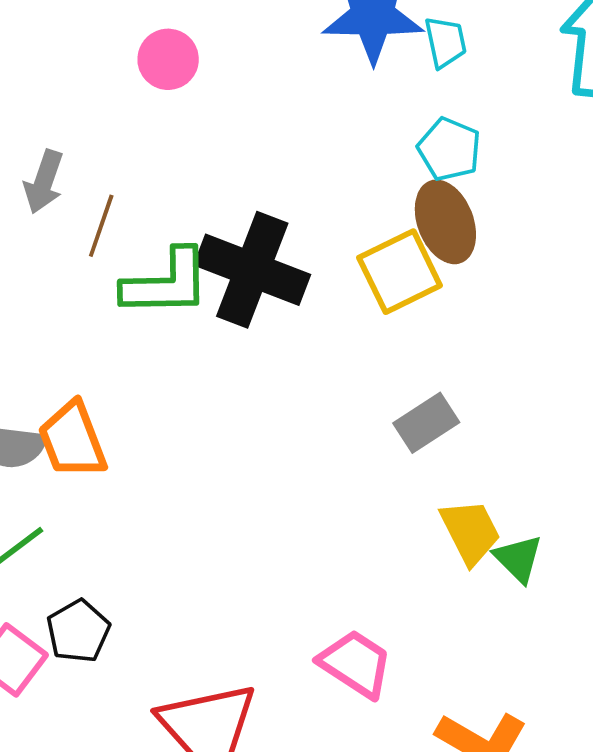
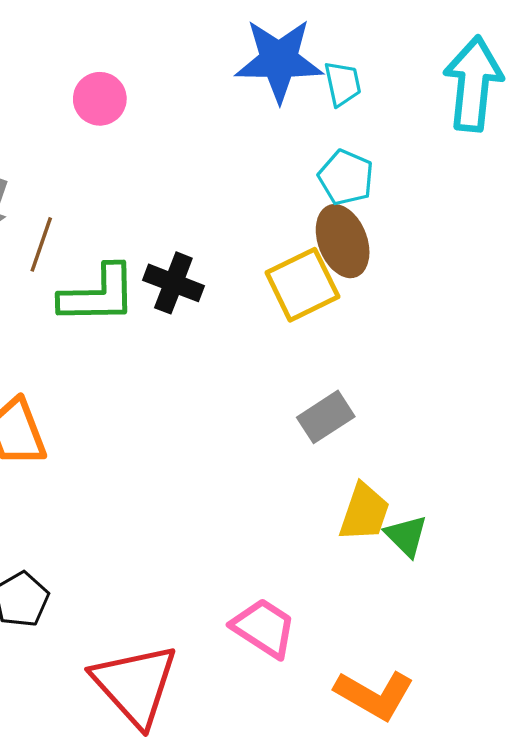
black cross: (252, 270) -> (173, 283), size x0.6
yellow trapezoid: (470, 532) -> (364, 512), turned 46

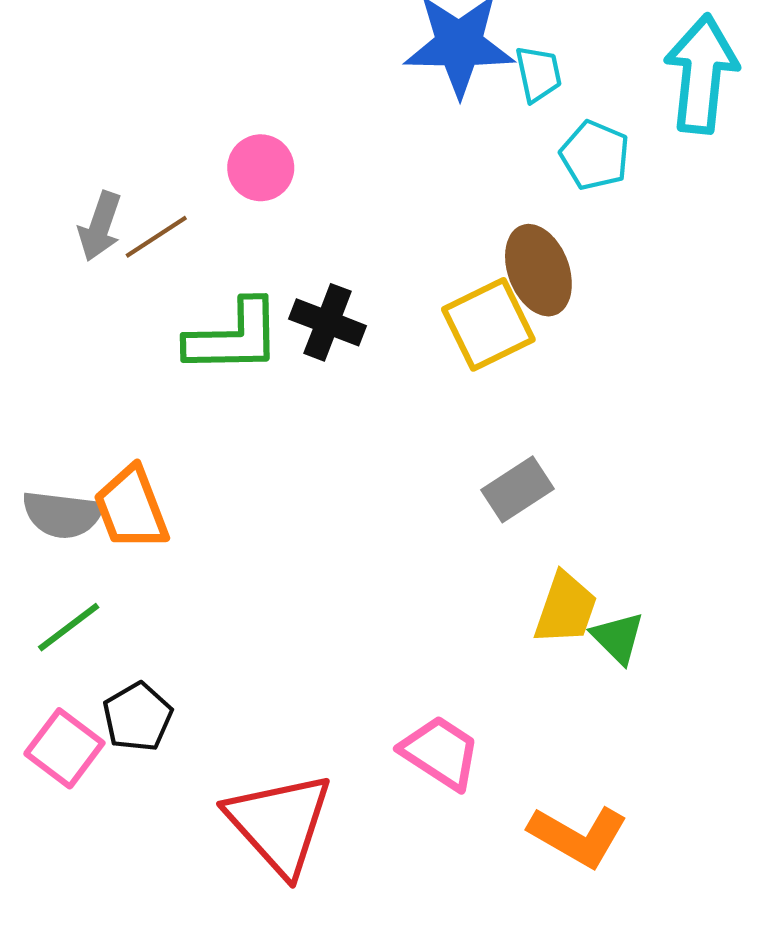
pink circle: (100, 99) -> (261, 168), moved
cyan pentagon: (346, 177) -> (595, 155), moved
brown line: (41, 244) -> (156, 237), moved, turned 38

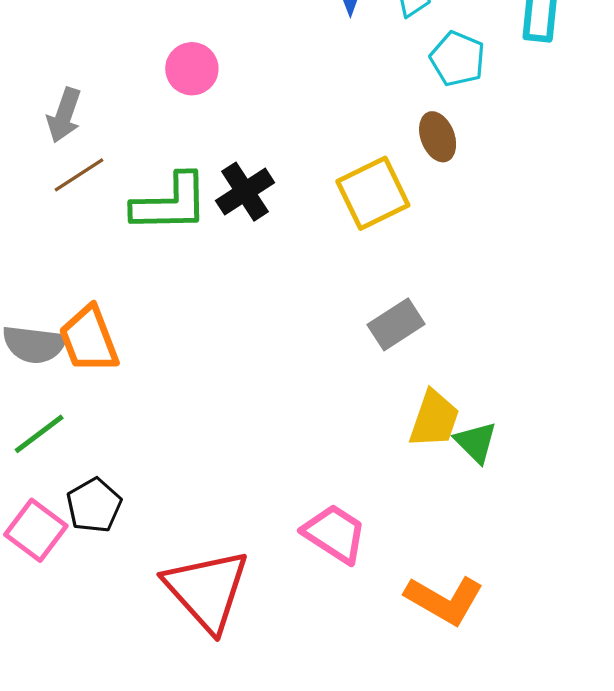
brown line: (156, 237) -> (79, 175), moved
brown ellipse: (538, 270) -> (438, 137), moved, size x0.7
black cross: (328, 322) -> (245, 192), turned 36

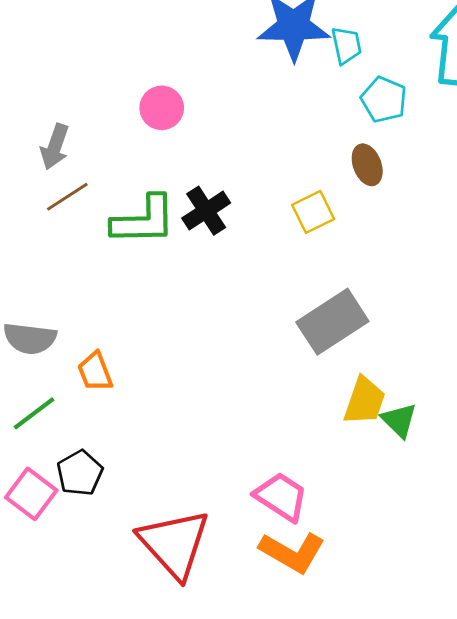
yellow square: (373, 193) -> (313, 212), size x0.7
gray rectangle: (396, 324) -> (332, 322), size x1.5
orange trapezoid: (89, 339) -> (95, 372), moved, size x0.7
orange L-shape: (444, 600) -> (292, 552), moved

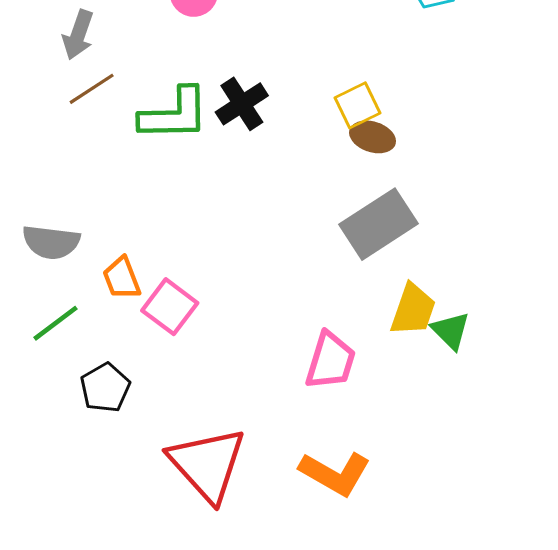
brown ellipse: (367, 165) -> (373, 137), moved, turned -51
pink square: (31, 494) -> (170, 307), moved
pink trapezoid: (281, 497) -> (330, 361), moved, turned 74

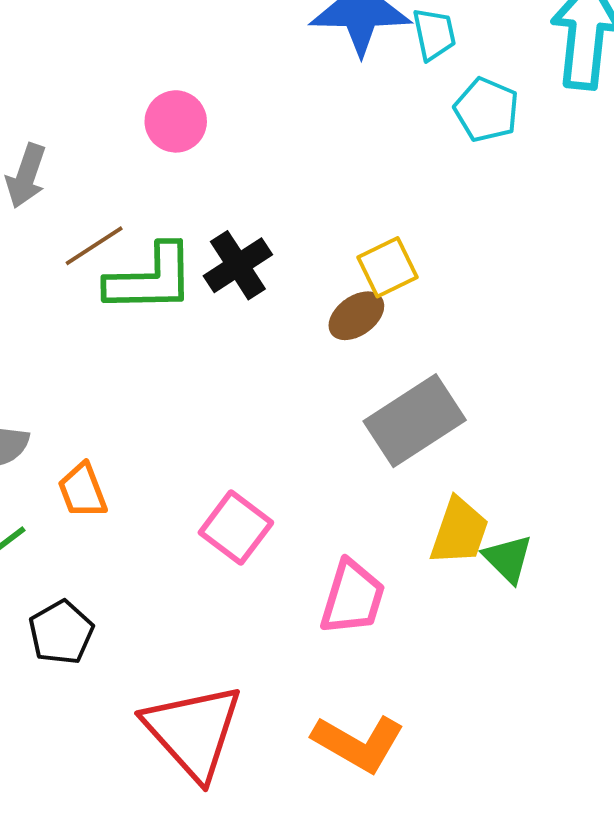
brown line: (92, 89) -> (94, 246), moved
brown ellipse: (373, 137) -> (356, 316), moved, turned -54
pink square: (170, 307) -> (236, 528), moved

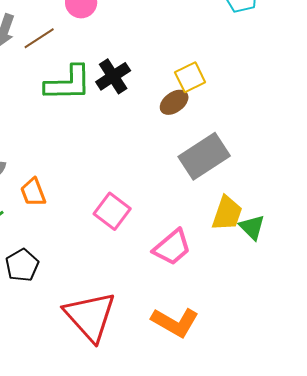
brown line: (94, 246) -> (39, 38), moved
pink trapezoid: (353, 597) -> (172, 247), turned 33

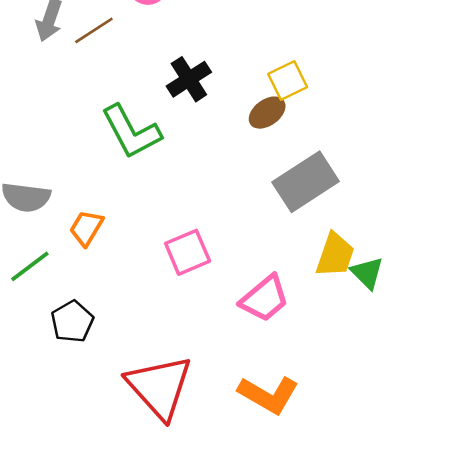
green L-shape: (68, 83) -> (131, 132), moved, turned 63
orange trapezoid: (33, 192) -> (86, 228), turned 52
pink square: (112, 211) -> (188, 252), turned 30

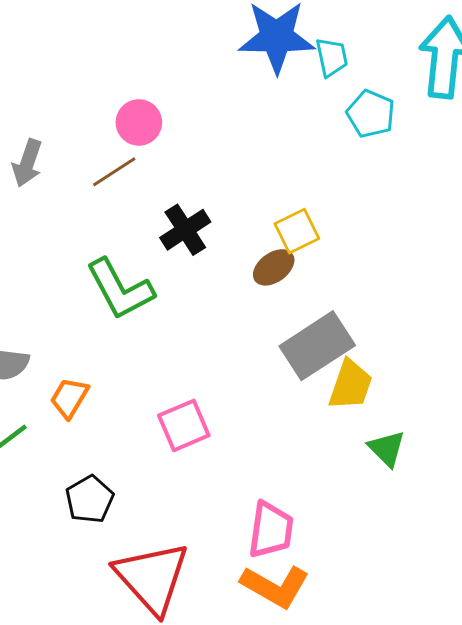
brown line: (94, 30) -> (114, 172), moved
yellow trapezoid: (335, 255) -> (351, 385), moved
pink trapezoid: (265, 299) -> (271, 530), moved, turned -42
black pentagon: (72, 322) -> (90, 499), moved

